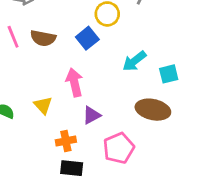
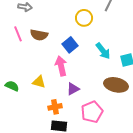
blue square: (87, 38) -> (70, 45), moved
cyan arrow: (134, 61) -> (103, 51), turned -90
yellow triangle: (43, 105) -> (39, 82), turned -32

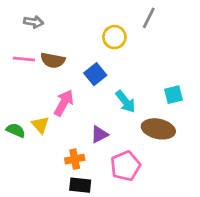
pink line: (18, 34) -> (24, 59), turned -63
cyan arrow: (103, 51) -> (125, 101), moved
pink arrow: (61, 66) -> (64, 103), moved, turned 42
yellow triangle: (39, 82) -> (40, 125), moved, turned 32

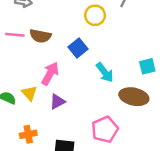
purple triangle: (99, 134) -> (57, 102), moved
orange cross: (75, 159) -> (28, 134), moved

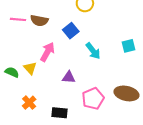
brown ellipse: (134, 97) -> (126, 93), moved
purple triangle: (57, 102) -> (69, 77), moved, turned 32
orange cross: (28, 134) -> (29, 103), turned -32

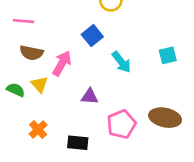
brown semicircle: (39, 20) -> (31, 53), moved

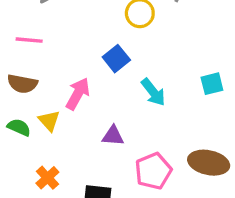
brown semicircle: (31, 53) -> (22, 84), moved

